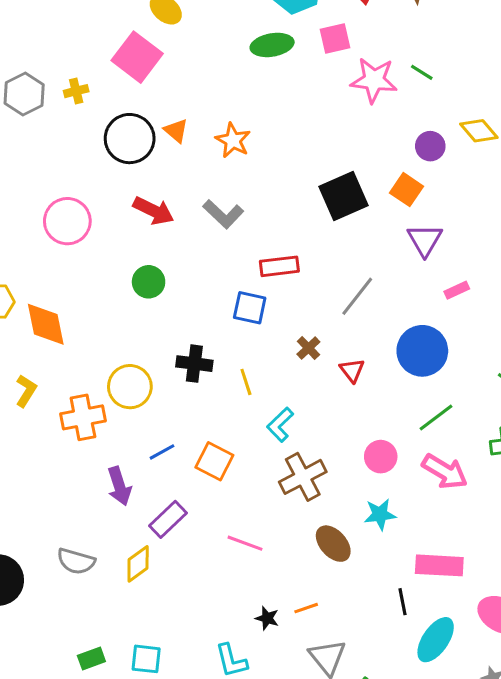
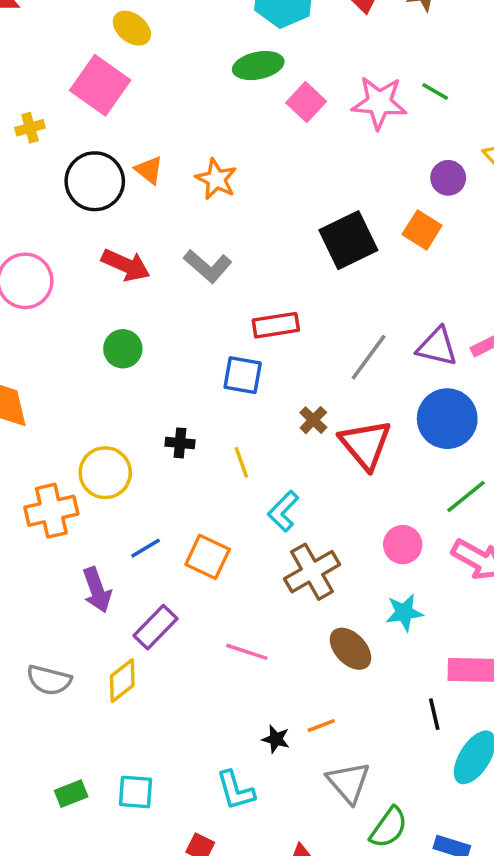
pink square: (335, 39) -> (306, 102), moved, turned -32
purple triangle: (425, 240) -> (437, 347), moved, turned -45
black cross: (194, 364) -> (180, 443), size x0.7
red triangle: (352, 370) -> (365, 444), size x1.8

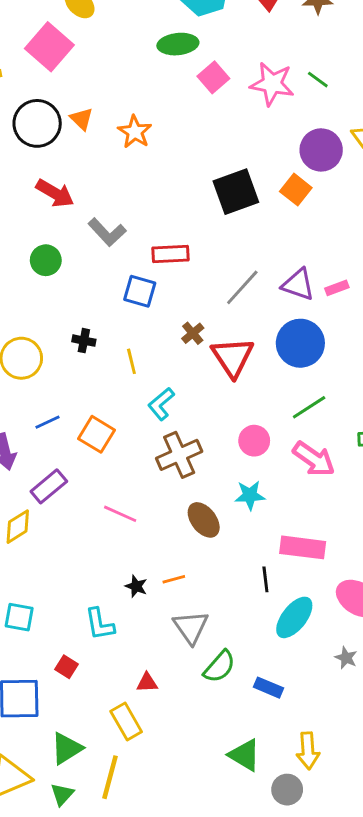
purple circle: (448, 178) -> (321, 150), size x1.5
gray L-shape: (208, 266) -> (107, 232), moved

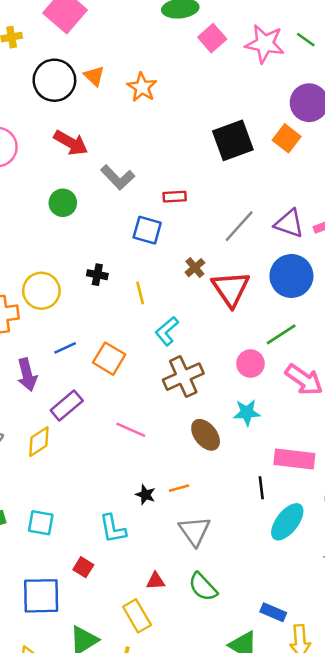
red rectangle: (171, 254) -> (175, 197), size x0.7
green line: (309, 407) -> (281, 334), moved
green semicircle: (219, 667) -> (203, 587), moved, turned 96
blue rectangle: (269, 688) -> (273, 612), moved

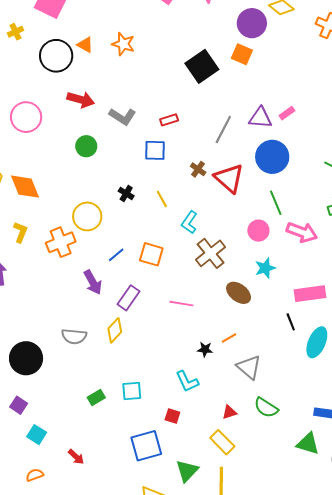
black cross: (97, 275) -> (126, 193), turned 35
green line: (281, 334) -> (276, 203), turned -65

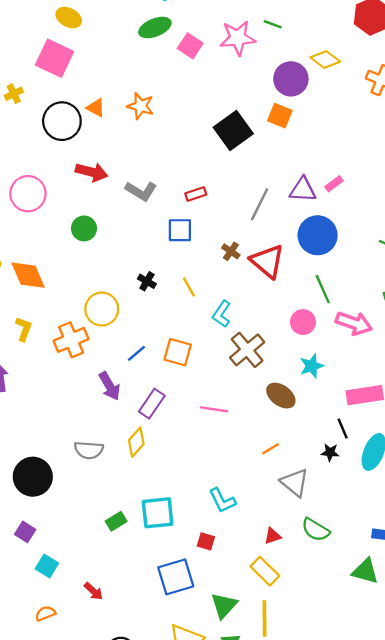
green circle: (86, 146) -> (84, 228), moved
black star: (205, 349) -> (330, 452), moved
cyan square: (132, 391) -> (158, 513), size x1.4

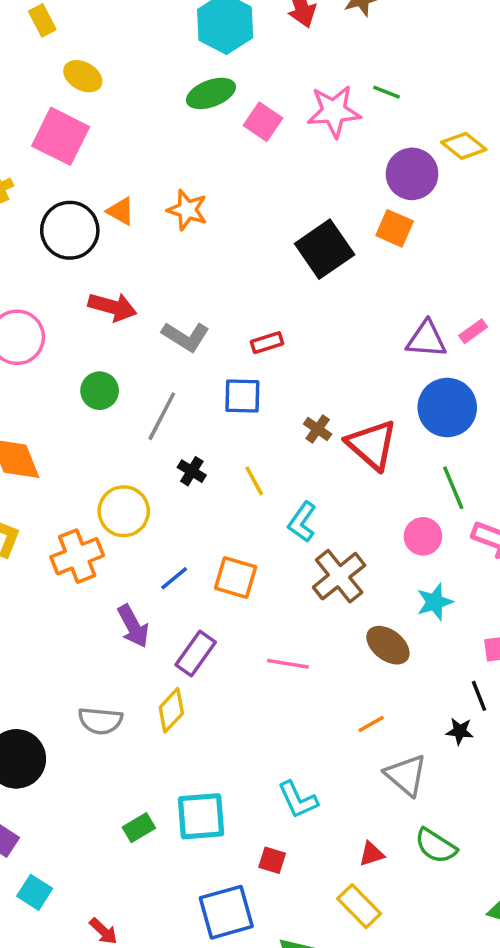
gray line: (260, 204) -> (162, 416), moved

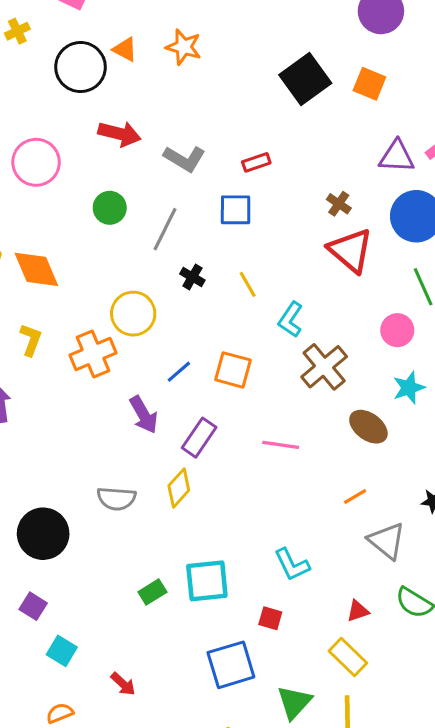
orange square: (395, 228) -> (369, 84), moved
brown cross: (318, 429) -> (339, 204), moved

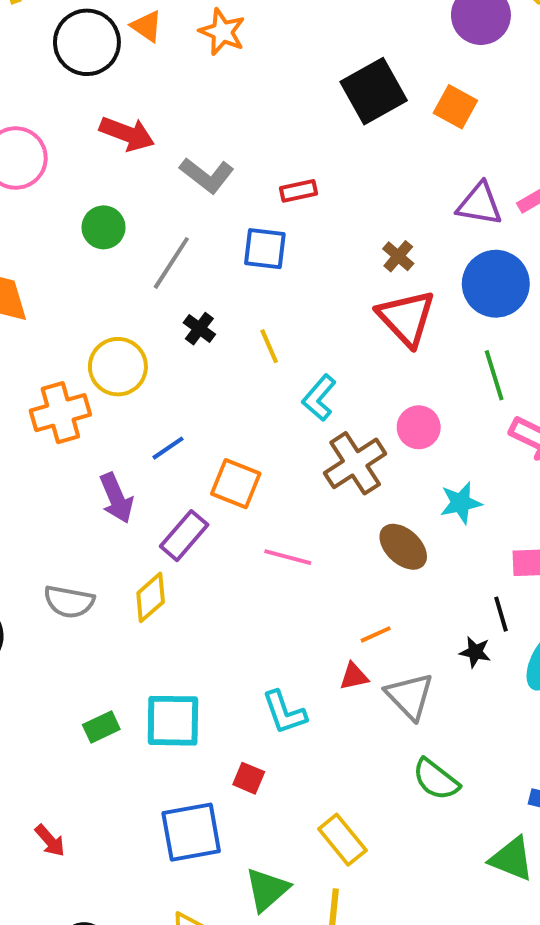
pink circle: (397, 330) -> (419, 427), moved
orange square: (233, 370) -> (236, 484), moved
red triangle: (358, 611) -> (354, 676), moved

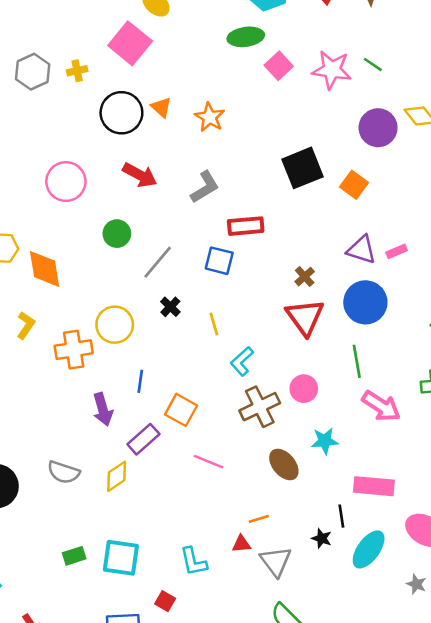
gray L-shape: (207, 175) -> (205, 187), moved, turned -76
red rectangle: (298, 191) -> (246, 226), size x1.5
blue line: (168, 448) -> (140, 381), turned -55

